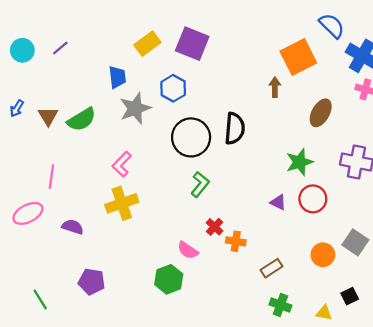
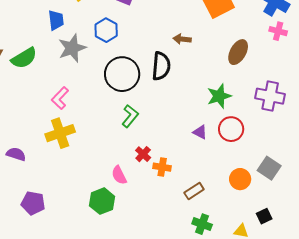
brown arrow: (275, 87) -> (182, 39), moved, turned -84
pink semicircle: (188, 250) -> (119, 175), turned 30

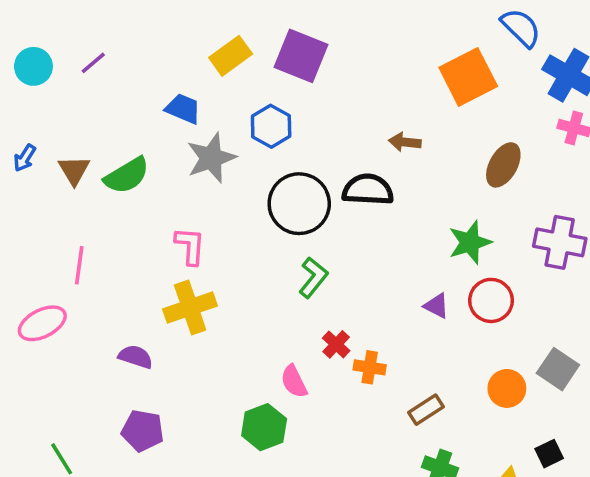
blue trapezoid: (56, 20) -> (183, 109), turned -60
black semicircle: (161, 66) -> (368, 190), turned -92
pink L-shape: (60, 98) -> (190, 246), turned 140
purple semicircle: (16, 154) -> (136, 357), moved

